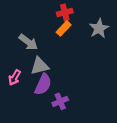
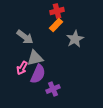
gray star: (99, 28) -> (75, 39), moved
pink arrow: (15, 77) -> (22, 68), moved

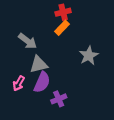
gray star: (75, 39) -> (89, 56), moved
pink arrow: (22, 68) -> (19, 83), moved

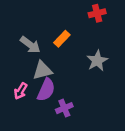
red cross: (63, 12) -> (97, 13), moved
orange rectangle: (62, 28) -> (62, 39), moved

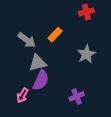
pink arrow: (21, 91) -> (22, 95), moved
purple cross: (64, 108) -> (77, 96), moved

